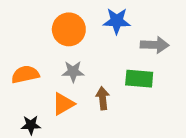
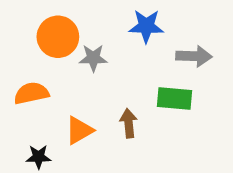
orange circle: (69, 29) -> (58, 37), moved
gray star: (73, 72) -> (93, 58), moved

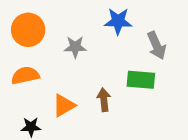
orange circle: (58, 37) -> (28, 30), moved
gray arrow: (194, 56) -> (157, 45), turned 64

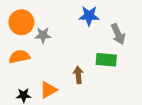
gray star: (75, 47) -> (43, 35), moved
orange triangle: (64, 105) -> (48, 90), moved

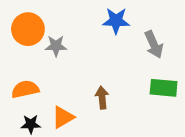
orange semicircle: (19, 57) -> (25, 89), moved
green rectangle: (106, 60) -> (164, 88), moved

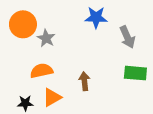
gray star: (56, 46) -> (46, 38), turned 30
orange semicircle: (25, 89) -> (42, 71), moved

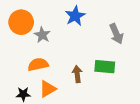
blue star: (96, 17) -> (75, 16), moved, turned -30
green rectangle: (135, 73) -> (105, 67), moved

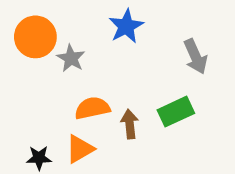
orange semicircle: (38, 65) -> (92, 108), moved
green rectangle: (105, 67) -> (176, 112), turned -30

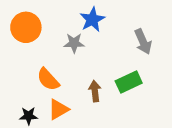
gray star: (71, 58) -> (74, 43), moved, turned -30
orange semicircle: (92, 108) -> (48, 79), moved, turned -120

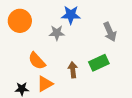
blue star: (92, 20) -> (71, 15), turned 30

